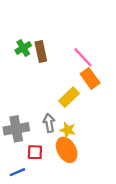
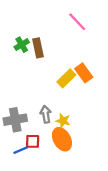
pink line: (83, 57) -> (77, 22), moved
yellow rectangle: (69, 97) -> (66, 78), moved
blue line: (17, 172) -> (21, 150), moved

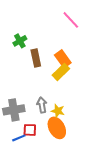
brown rectangle: (38, 48) -> (36, 58), moved
orange rectangle: (84, 73) -> (63, 59), moved

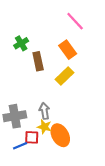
orange rectangle: (63, 59) -> (68, 50), moved
yellow star: (58, 111) -> (44, 127), moved

